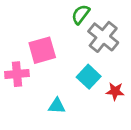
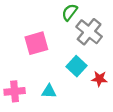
pink cross: (17, 74) -> (15, 91), moved

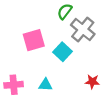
cyan square: (76, 66) -> (63, 52), moved
red star: (99, 79) -> (92, 82), moved

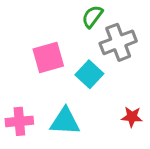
gray cross: (83, 29) -> (118, 42), turned 30
cyan triangle: (46, 85) -> (65, 121), size x1.5

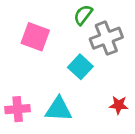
pink square: (48, 58) -> (35, 37), moved, turned 36

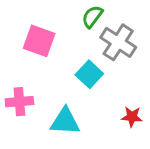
gray cross: (106, 38) -> (118, 42), turned -36
pink cross: (18, 109) -> (19, 102), moved

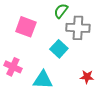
gray cross: (118, 42) -> (78, 28), turned -30
pink cross: (19, 102) -> (13, 67), turned 30

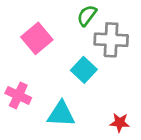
pink square: (26, 27) -> (37, 38), turned 30
red star: (87, 77) -> (120, 123), moved

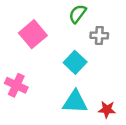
gray cross: (111, 40) -> (99, 35), size x0.6
cyan triangle: (61, 114) -> (75, 102), moved

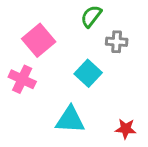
pink cross: (16, 85) -> (22, 79), moved
cyan triangle: (75, 102) -> (70, 120), moved

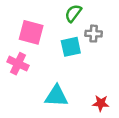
pink square: (39, 40) -> (31, 32), turned -35
cyan square: (88, 73) -> (71, 47), moved, turned 35

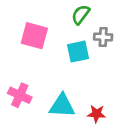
pink cross: (18, 64) -> (20, 95), moved
red star: (101, 103) -> (96, 114), moved

